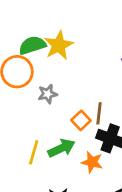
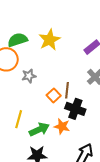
yellow star: (59, 45) -> (50, 40), moved
green arrow: (61, 148) -> (39, 130), moved

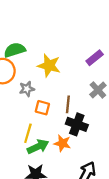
yellow star: (50, 40) -> (49, 66), moved, turned -30
orange square: (54, 95) -> (42, 108), moved, turned -32
yellow line: (19, 119) -> (28, 133), moved

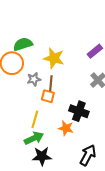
brown line: (68, 104) -> (51, 83), moved
green arrow: (38, 147) -> (34, 138), moved

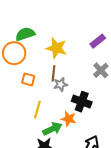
gray star: (34, 79) -> (61, 84), moved
orange square: (48, 96) -> (28, 79), moved
green arrow: (34, 138) -> (52, 129), moved

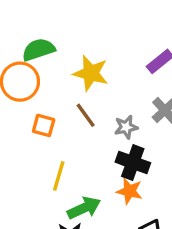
brown line: (53, 73) -> (86, 115), turned -42
gray star: (61, 84) -> (126, 127), moved
orange star: (69, 119) -> (129, 191), moved

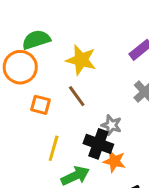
gray star: (126, 127) -> (111, 125), moved, turned 30
black cross: (133, 162) -> (98, 144), moved

